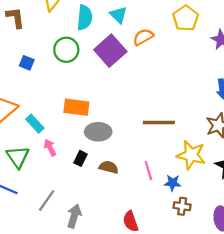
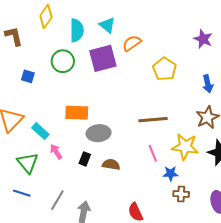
yellow pentagon: (186, 18) -> (165, 69), moved
purple square: (110, 51) -> (103, 58), turned 32
pink line: (148, 171) -> (153, 153), moved

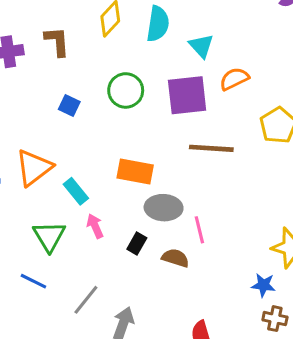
cyan semicircle: (77, 30) -> (158, 24), moved
brown line: (153, 120) -> (211, 148), moved
pink line: (153, 153) -> (199, 230), moved

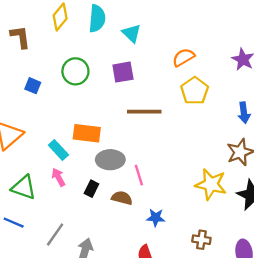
orange semicircle: (234, 79) -> (183, 57), moved
purple square: (187, 95) -> (123, 72), size x0.7
cyan rectangle: (76, 191) -> (58, 150), moved
green triangle: (49, 236) -> (24, 187), turned -36
blue star: (263, 285) -> (156, 218), moved

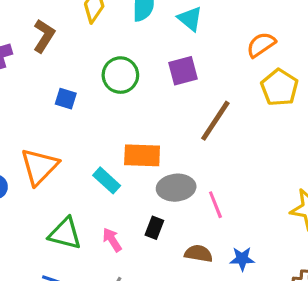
brown L-shape: (20, 37) -> (44, 36), turned 45
brown line: (144, 112) -> (215, 121), turned -52
pink arrow: (58, 177) -> (112, 240), moved
brown semicircle: (122, 198) -> (198, 254), moved

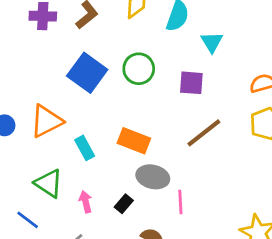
blue square: (66, 99) -> (87, 73), size x2.0
cyan rectangle: (107, 180) -> (85, 148), moved

